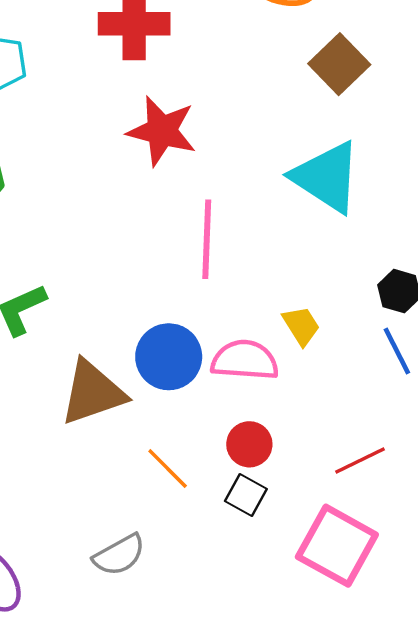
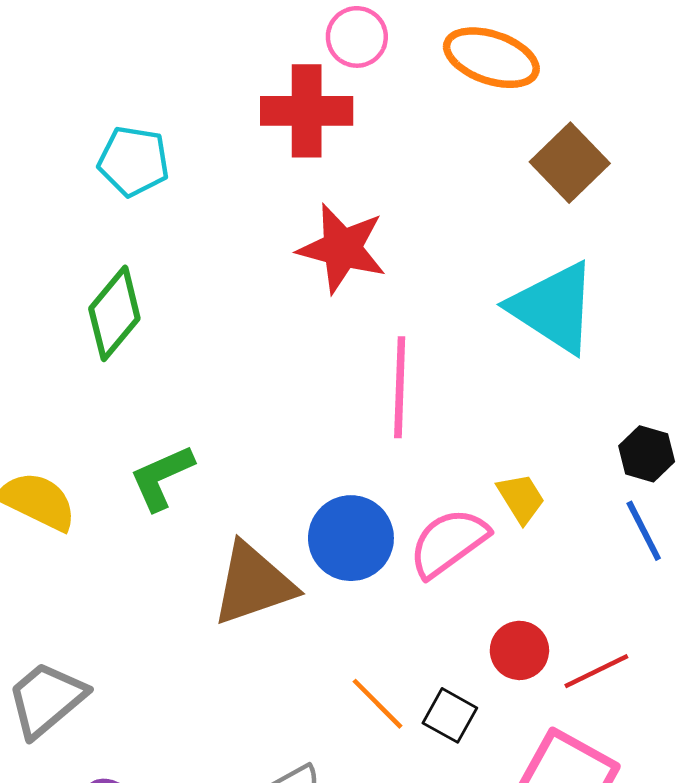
pink semicircle: (245, 360) -> (449, 543), turned -40
red circle: (249, 444) -> (519, 650), moved
orange line: (168, 469) -> (378, 704), moved

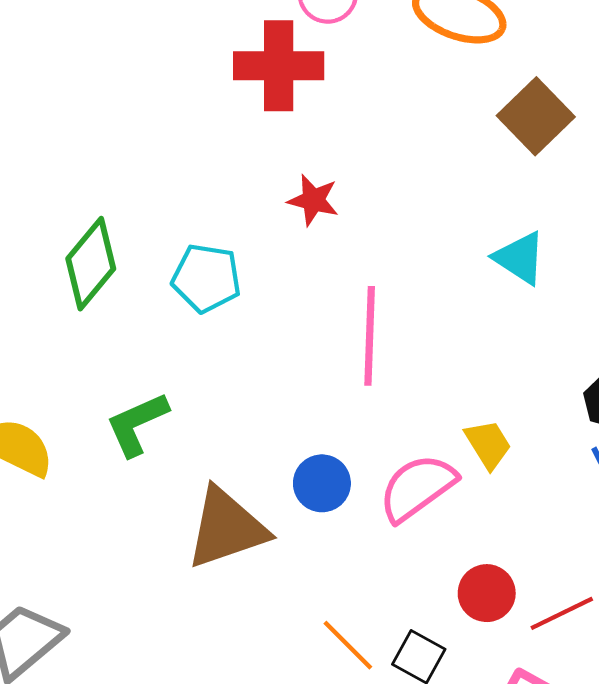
cyan pentagon: (134, 161) -> (206, 278), moved
red star: (342, 248) -> (313, 200), size x0.6
cyan triangle: (553, 307) -> (520, 258), size x0.6
blue circle: (351, 538) -> (322, 483), size x0.7

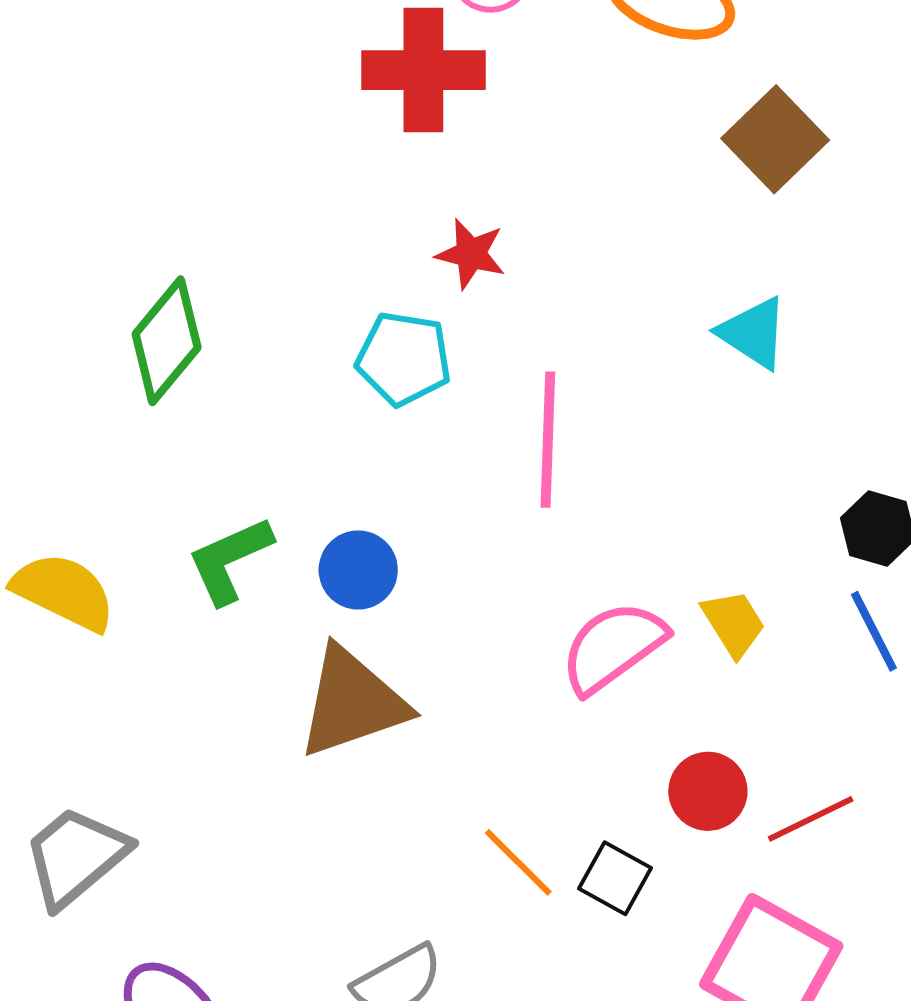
cyan pentagon: (206, 278) -> (404, 359), moved
yellow trapezoid: (488, 444) -> (734, 623), moved
blue circle: (322, 483) -> (358, 570), moved

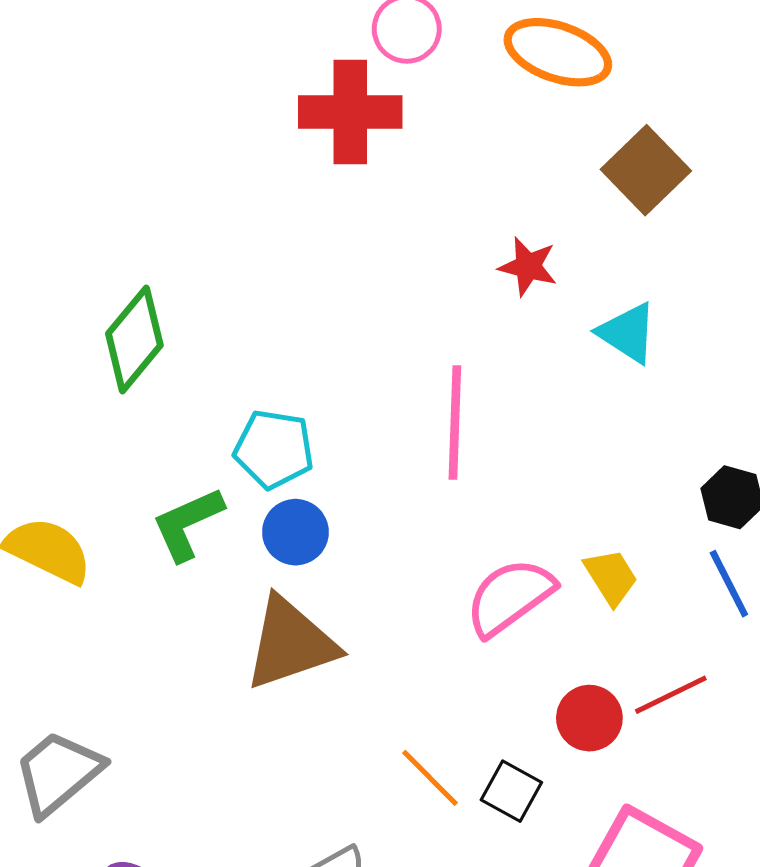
red star: (471, 254) -> (528, 266), moved
cyan pentagon: (404, 359) -> (274, 449), moved
red line: (811, 819) -> (671, 695), moved

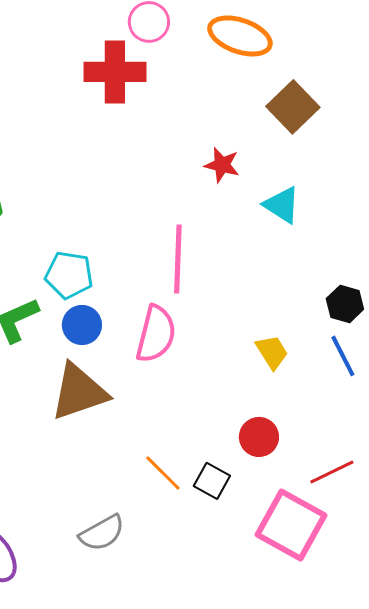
pink semicircle: (510, 597) -> (156, 334), moved, turned 140
red line: (671, 695) -> (332, 472), moved

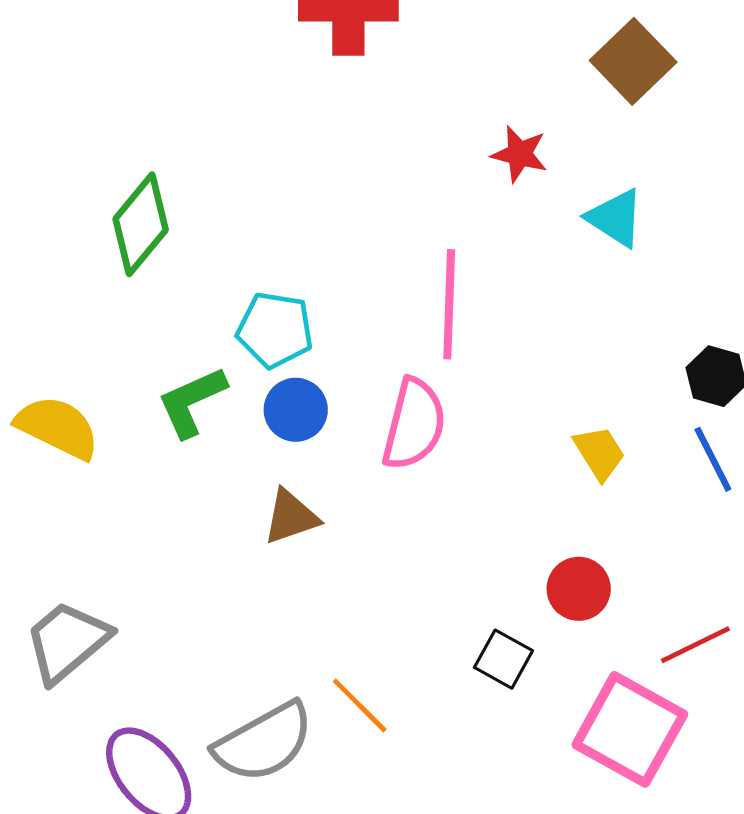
brown triangle: (79, 392) -> (291, 517), size x0.6
orange line: (163, 473) -> (360, 705), moved
gray semicircle: (102, 533) -> (264, 742), moved, size x1.4

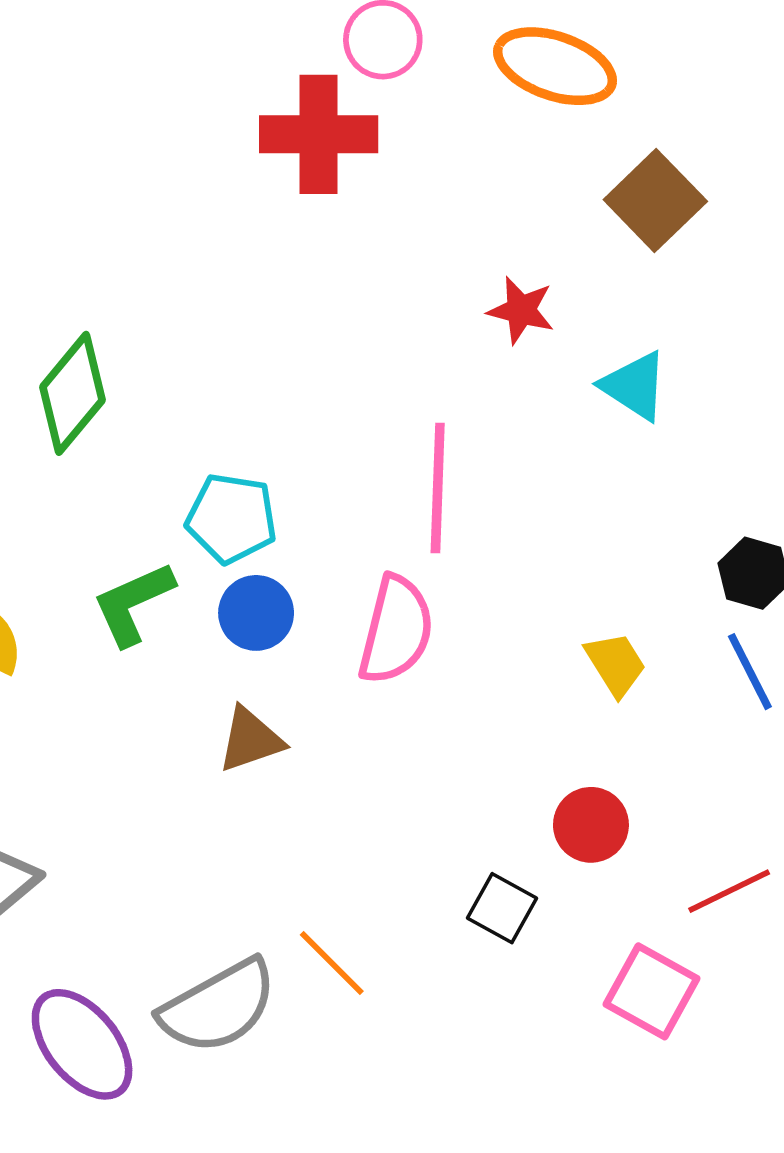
pink square: (630, 729) -> (652, 991), size x0.7

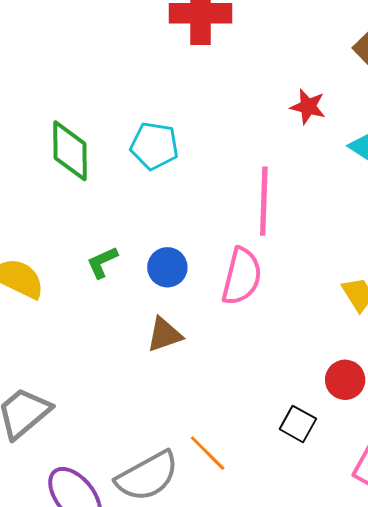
green diamond: (73, 393) -> (70, 151), turned -40
cyan pentagon: (231, 518) -> (154, 146), moved
green L-shape: (133, 603) -> (102, 262), size x0.7

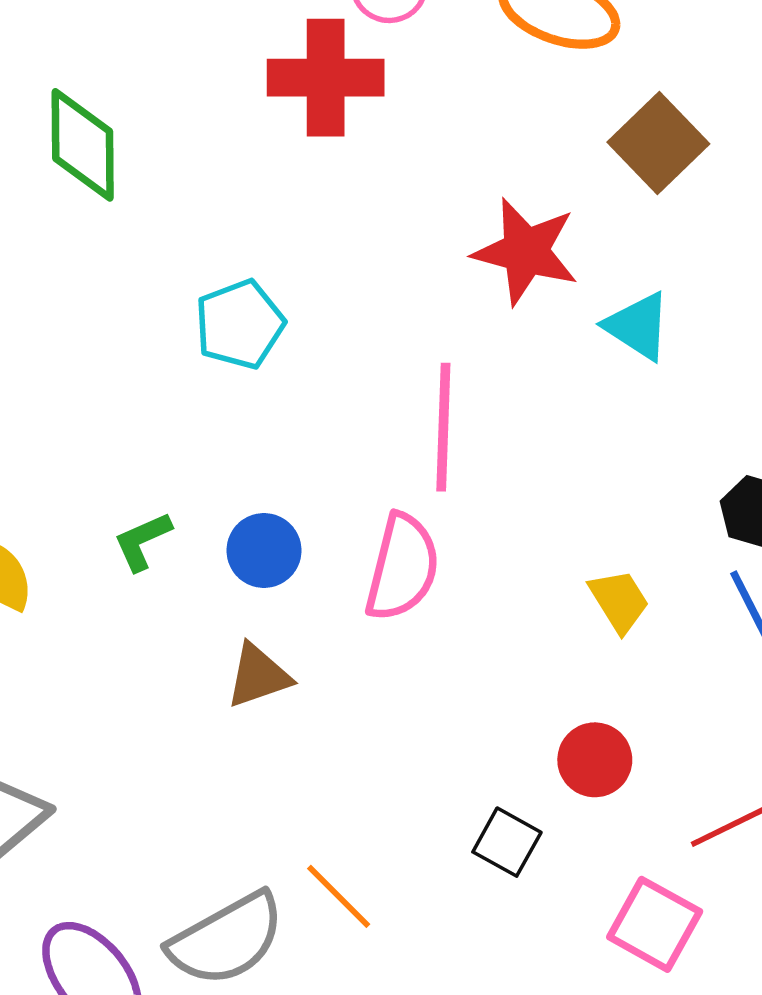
red star: (308, 107) -> (526, 251), size x1.6
cyan pentagon: (154, 146) -> (240, 324), turned -30
green diamond: (70, 151) -> (83, 145), moved

